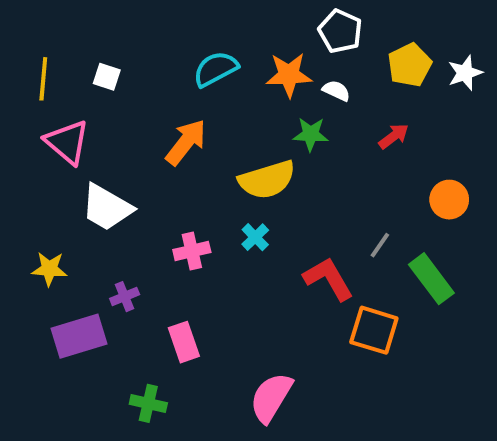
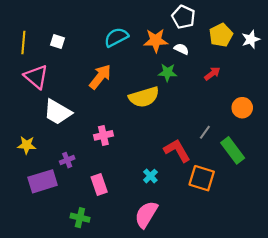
cyan cross: (255, 237) -> (150, 176), moved

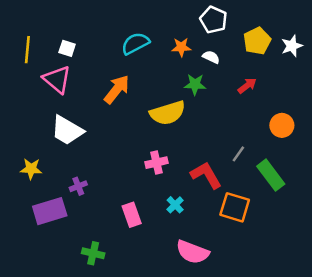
orange star: (156, 40) -> (181, 47), size x0.7
pink triangle: (36, 77) -> (57, 79), moved
pink cross: (103, 135) -> (156, 163), moved
pink rectangle: (99, 185) -> (132, 215), moved
pink semicircle: (146, 214) -> (192, 252), moved, turned -100

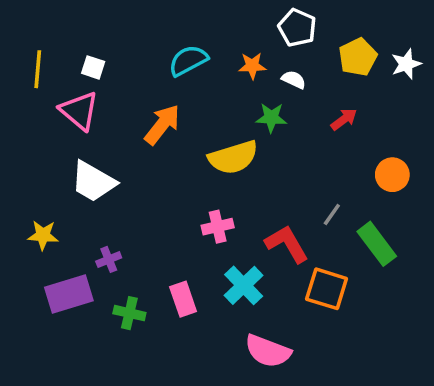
cyan cross: (175, 205) -> (244, 285), size x1.6
green cross: (93, 253) -> (129, 313), moved

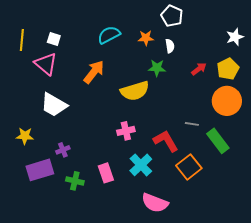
yellow pentagon: (358, 57) -> (228, 69), moved
white semicircle: (294, 80) -> (170, 46), turned 56
orange circle: (392, 175) -> (227, 101), size x1.5
gray line: (332, 214) -> (192, 124), turned 64
orange square: (327, 289) -> (189, 167), turned 35

